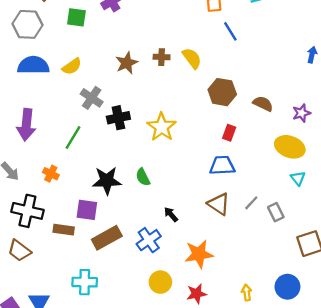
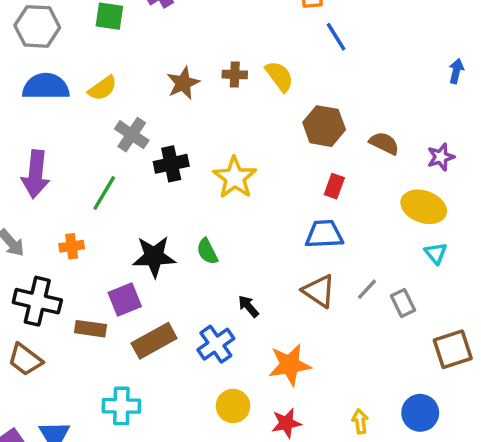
orange cross: (51, 174) -> (72, 246), turned -35
purple square: (87, 210) -> (125, 299), turned -30

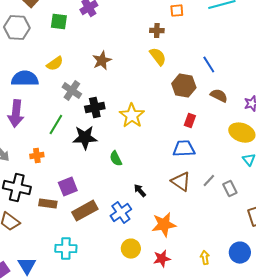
blue line: (336, 37) -> (209, 65), moved
brown cross: (235, 75) -> (157, 31), moved
blue semicircle: (46, 87) -> (25, 79), moved
black star: (154, 257) -> (85, 138), moved

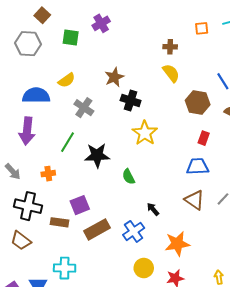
orange square: (177, 11) -> (202, 28), moved
black cross: (95, 108) -> (131, 101), moved, turned 30
cyan cross: (66, 249) -> (65, 268), moved

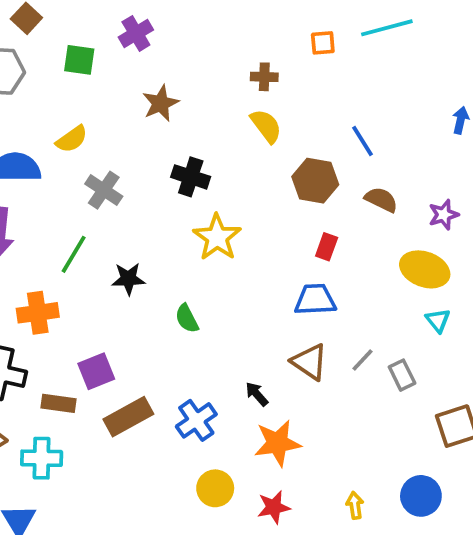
brown star: (114, 77) -> (160, 103), moved
black star: (97, 155) -> (128, 279), size x0.7
orange cross: (48, 174) -> (38, 313), size x1.5
black arrow: (153, 209) -> (257, 394), moved
cyan cross: (65, 268) -> (42, 458), moved

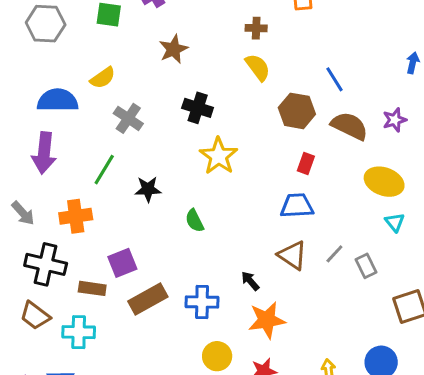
brown semicircle: (381, 200) -> (350, 126), size x1.4
purple star: (444, 215) -> (395, 120), moved
blue cross: (196, 420) -> (202, 302), turned 36

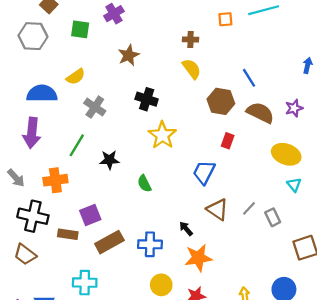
blue trapezoid: (297, 206) -> (204, 172), moved, turned -60
cyan cross: (79, 332) -> (85, 283), moved

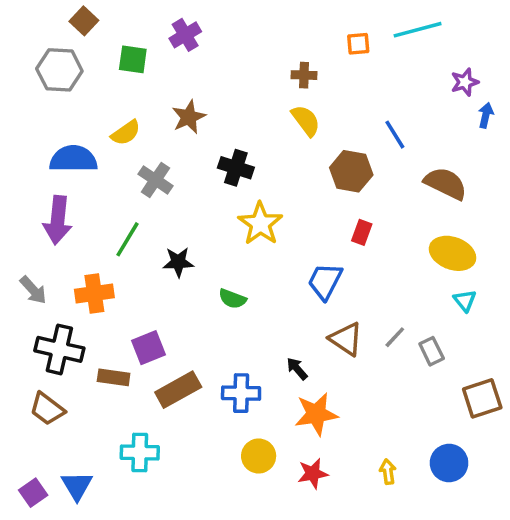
brown star: (129, 55) -> (189, 117), moved
purple star: (294, 108) -> (465, 82), moved
brown semicircle: (260, 113) -> (446, 183), moved
green semicircle: (144, 184) -> (232, 299), turned -42

